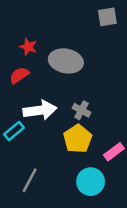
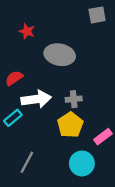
red star: (28, 47) -> (27, 31), moved
red semicircle: (19, 75) -> (14, 78), moved
gray cross: (81, 110) -> (74, 99), turned -35

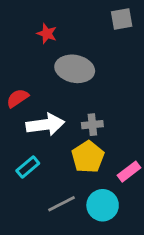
red star: (27, 31) -> (47, 34), moved
cyan rectangle: (13, 118) -> (28, 167), moved
gray line: (27, 162) -> (62, 204), moved, turned 35

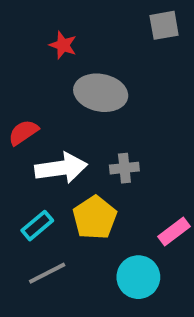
yellow pentagon: (88, 157) -> (95, 218), moved
gray line: (62, 204) -> (47, 273), moved

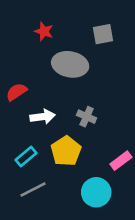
gray square: (164, 25) -> (103, 34), moved
white arrow: (61, 168) -> (43, 117), size x0.7
gray cross: (124, 168) -> (87, 117), turned 30

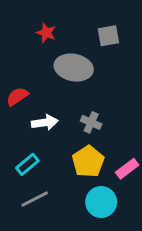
yellow pentagon: (66, 151) -> (88, 162), moved

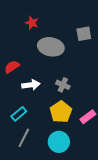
gray square: (108, 36) -> (84, 34), moved
gray line: (35, 199) -> (24, 138), turned -36
cyan circle: (101, 202) -> (59, 142), moved

